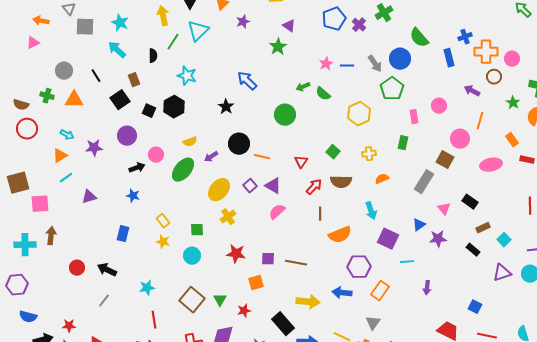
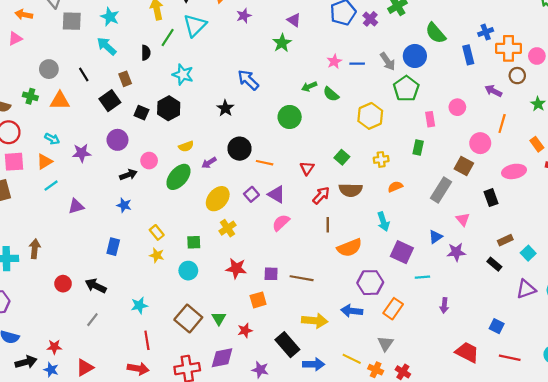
black rectangle: (470, 202) -> (491, 198), moved, turned 35
pink square: (40, 204) -> (14, 162), moved

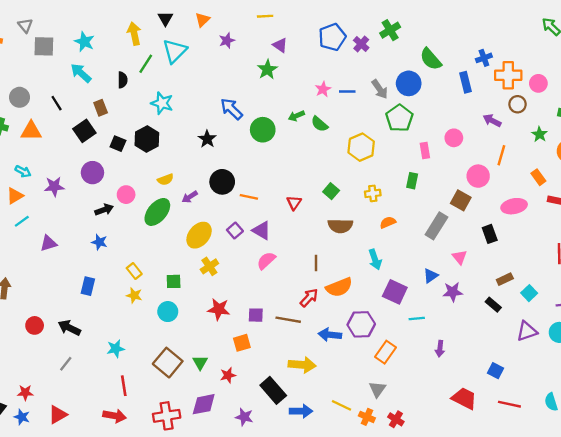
green circle: (290, 117) -> (263, 130), moved
red arrow: (321, 195) -> (309, 298), moved
blue arrow: (352, 311) -> (330, 335), moved

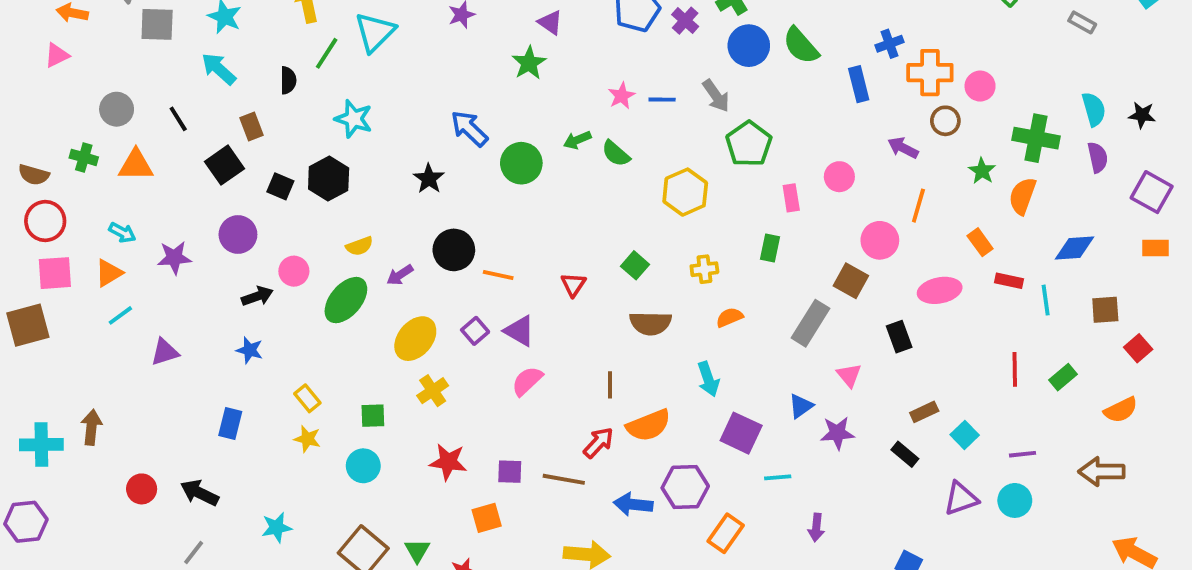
blue circle: (409, 83) -> (749, 46), moved

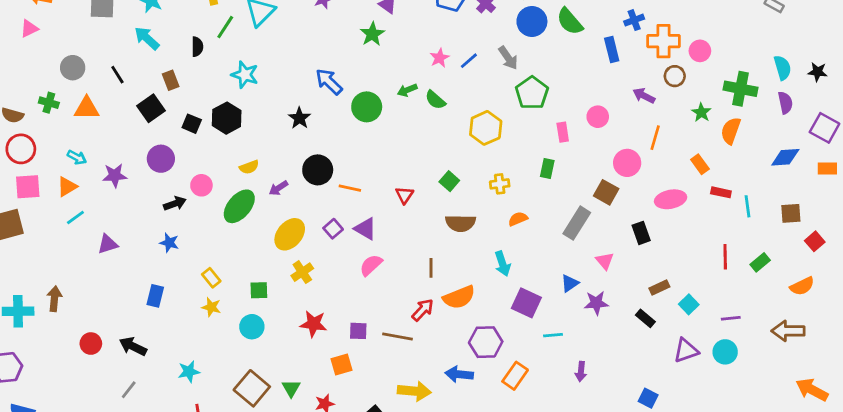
blue line: (662, 100) -> (469, 61), turned -42
blue diamond: (1075, 248) -> (785, 157), moved
blue arrow: (633, 504) -> (459, 374), moved

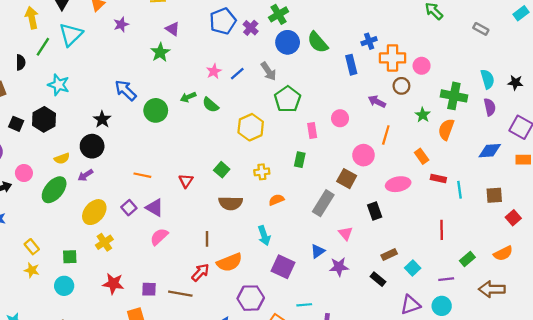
black circle: (318, 170) -> (92, 146), moved
green rectangle: (760, 262) -> (467, 259), moved
cyan line: (553, 335) -> (304, 305), moved

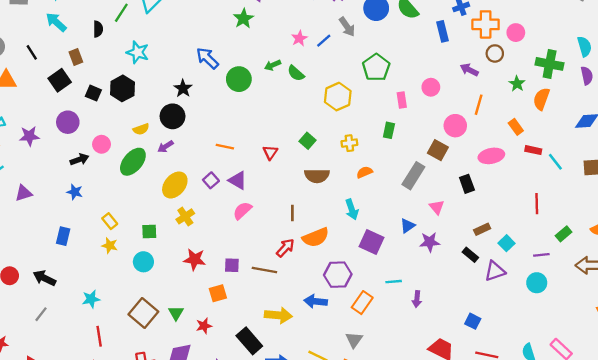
gray arrow: (269, 71) -> (347, 27), moved
cyan line: (460, 190) -> (555, 162), turned -30
purple triangle: (410, 305) -> (495, 271), moved

